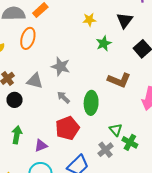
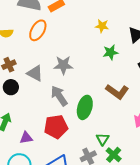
gray star: (61, 66) -> (63, 65), turned -30
gray arrow: (63, 97) -> (59, 96), size x1.5

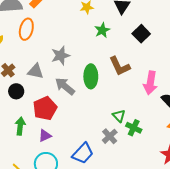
brown L-shape: (117, 92) -> (120, 66), turned 45
green ellipse: (85, 107) -> (91, 76), moved
red pentagon: (56, 127) -> (45, 108), moved

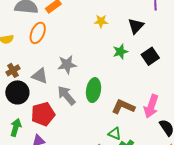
green star: (102, 30) -> (120, 52), moved
brown L-shape: (120, 66) -> (123, 107), moved, turned 130
black circle: (16, 91) -> (17, 92), size x1.5
green triangle: (119, 116) -> (115, 134), turned -32

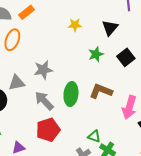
gray triangle: (40, 76) -> (17, 83), turned -30
brown L-shape: (123, 107) -> (101, 91), moved
red pentagon: (43, 114) -> (48, 130), moved

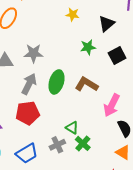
gray arrow: (44, 101) -> (29, 84), turned 60

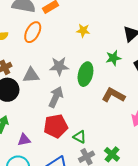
yellow star: (73, 15) -> (83, 31), moved
green ellipse: (57, 82) -> (85, 74), moved
green triangle: (72, 128) -> (80, 137), moved

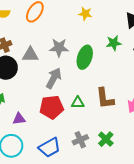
brown L-shape: (113, 95) -> (105, 98), moved, turned -130
green triangle: (80, 137) -> (78, 103), moved, turned -32

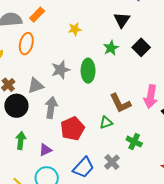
gray arrow: (54, 78) -> (51, 108), moved
green triangle: (78, 103) -> (106, 123), moved
gray cross: (80, 140) -> (112, 162), moved

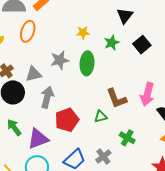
yellow star: (75, 29) -> (83, 33), moved
green arrow: (21, 140) -> (14, 127), turned -48
purple triangle: (45, 150) -> (38, 139), size x1.6

